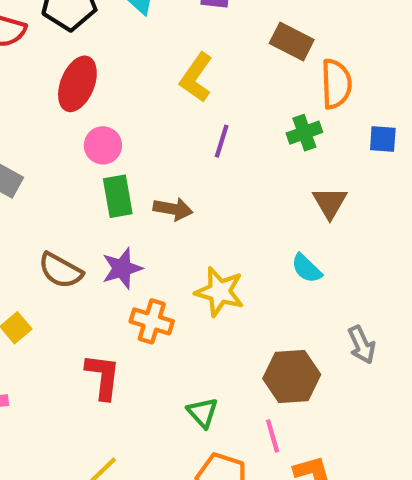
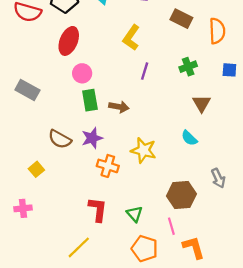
orange semicircle: (336, 84) -> (217, 31), moved
red L-shape: (103, 377) -> (98, 209), moved

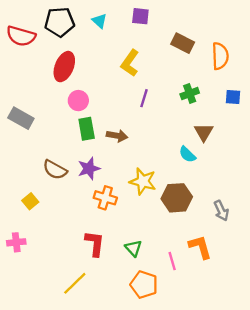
cyan semicircle: (189, 138) -> (187, 154), moved
brown hexagon: (181, 195) -> (177, 198), moved
orange L-shape: (194, 247) -> (200, 247), moved

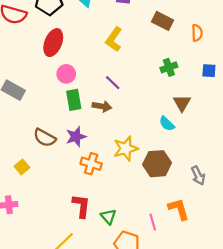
orange semicircle: (220, 56) -> (197, 33), size x0.7
purple line: (144, 98) -> (113, 83), moved, turned -63
yellow star: (143, 181) -> (126, 149), turned -30
green triangle: (133, 248) -> (108, 217), moved

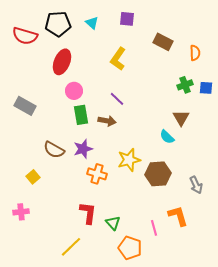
green cross: (169, 67) -> (185, 85), moved

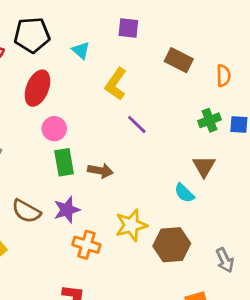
cyan triangle: (92, 23) -> (81, 50), moved
purple line: (117, 99) -> (137, 124), moved

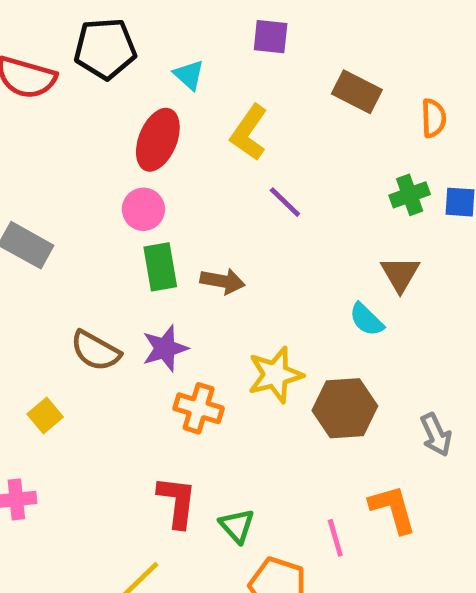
red ellipse: (37, 88) -> (158, 140), moved

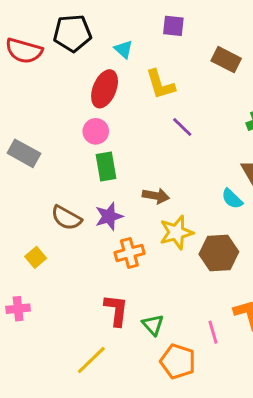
yellow L-shape: (249, 133) -> (160, 84), turned -52
brown arrow: (223, 281) -> (156, 196), moved
orange cross: (199, 408) -> (129, 253), turned -32

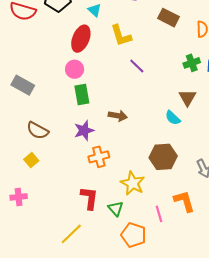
brown semicircle: (66, 218) -> (38, 130), moved
yellow star: (176, 232) -> (133, 183), moved, turned -30

